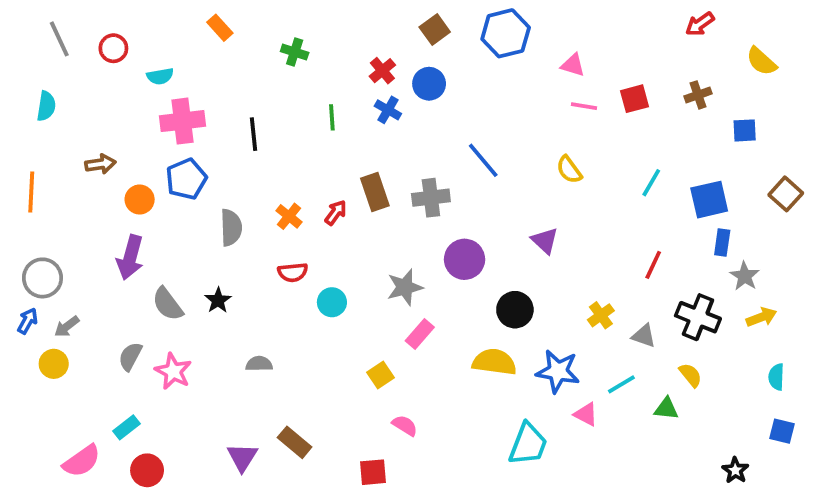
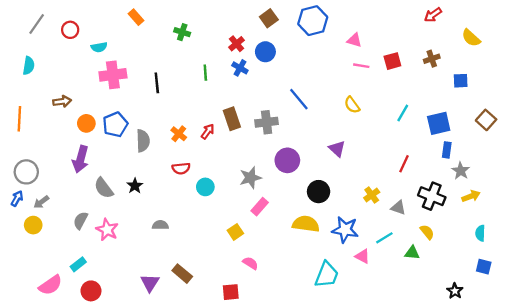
gray line: (59, 39) -> (37, 24), turned 60
blue pentagon: (186, 179) -> (115, 125), moved

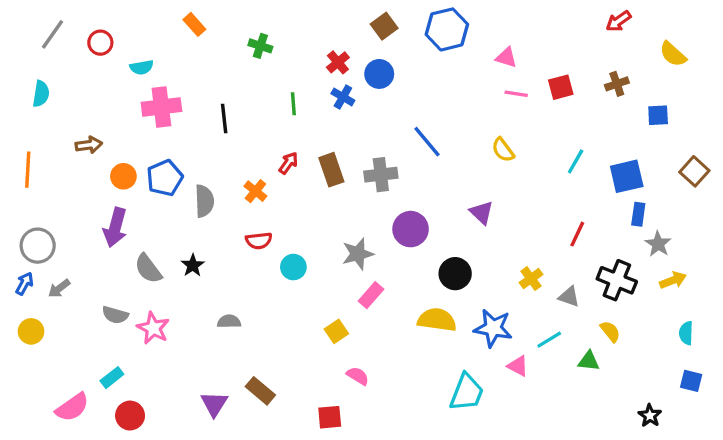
red arrow: (208, 131) -> (288, 163), moved
gray semicircle: (81, 220) -> (115, 315), turned -102
yellow circle: (33, 225) -> (31, 331), moved

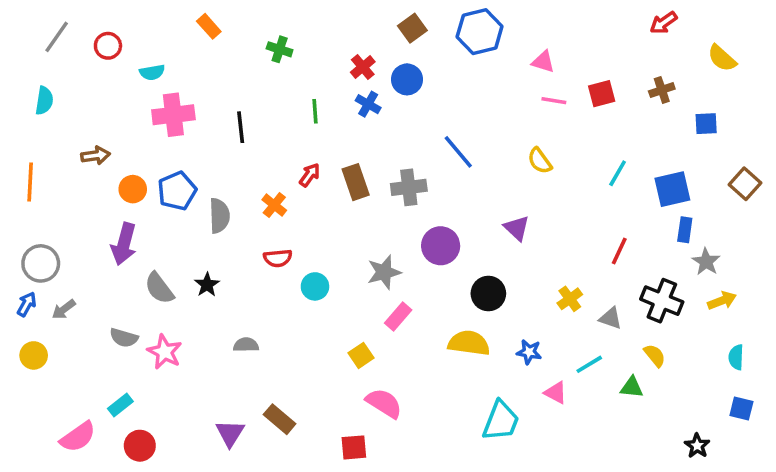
blue star: (493, 328) -> (529, 352), size x0.6
pink semicircle: (358, 376) -> (384, 403), size x1.5

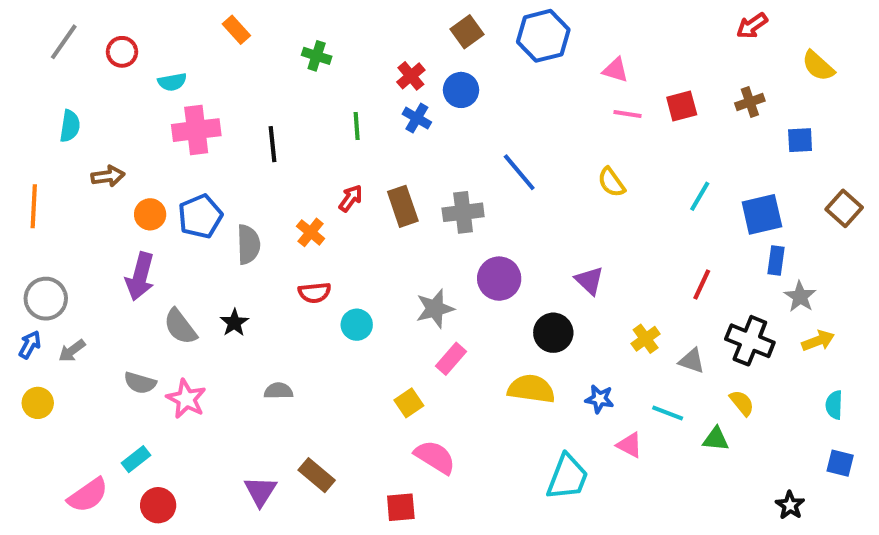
cyan semicircle: (44, 101) -> (70, 126), moved
purple triangle: (517, 228) -> (589, 281), moved
cyan line: (589, 364) -> (668, 413), turned 52

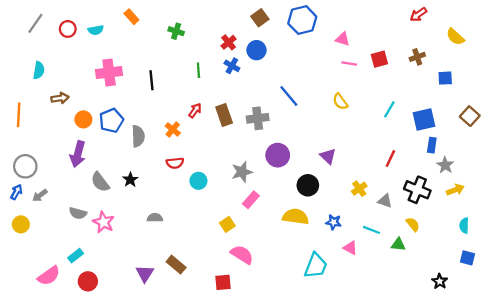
cyan semicircle: (172, 82) -> (96, 30), moved

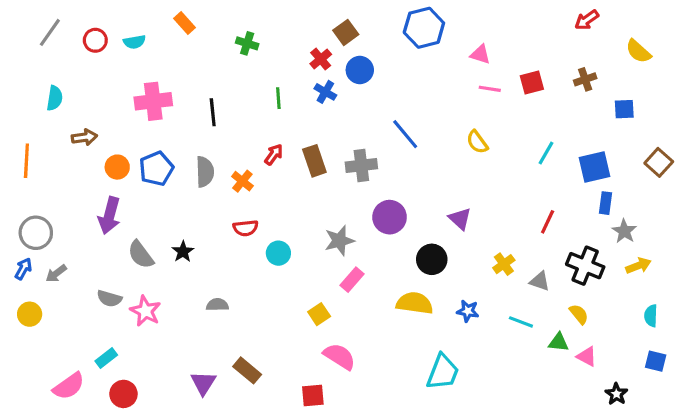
brown square: (260, 18) -> (346, 32), moved
gray semicircle: (138, 136) -> (205, 172), moved
pink triangle: (350, 248) -> (587, 356), moved

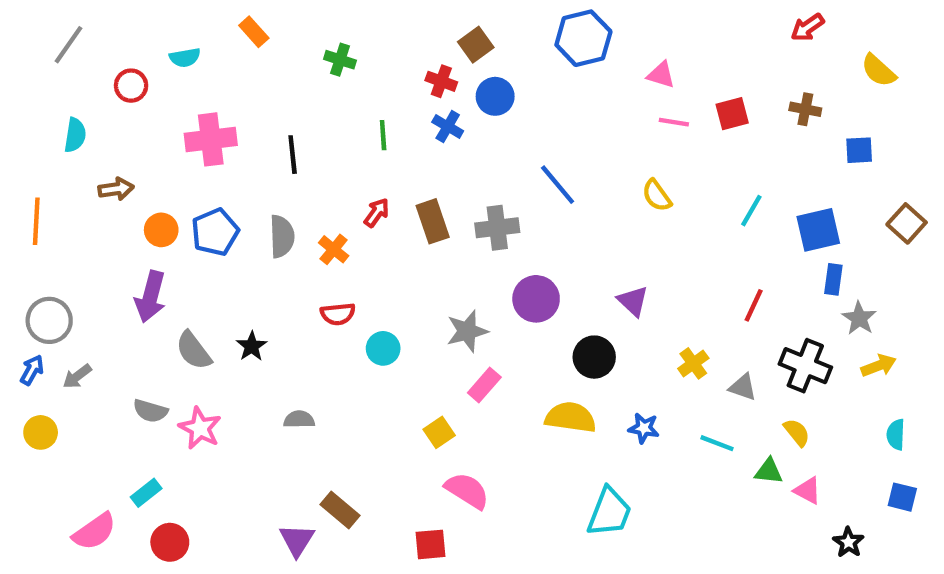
red circle: (95, 40) -> (131, 86), moved
red cross: (321, 59) -> (441, 81), turned -30
brown cross: (585, 79) -> (805, 109), turned 30
purple triangle: (203, 383) -> (297, 540), moved

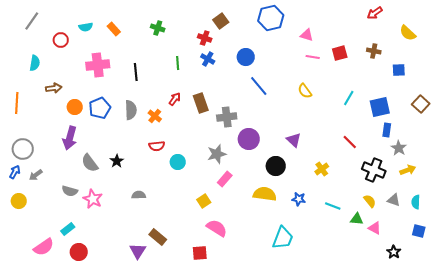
orange rectangle: (254, 32) -> (114, 29), moved
blue circle: (495, 96) -> (246, 57), moved
gray cross: (497, 228) -> (227, 117), moved
red line: (754, 305) -> (350, 142), turned -70
gray triangle: (743, 387) -> (394, 200), moved

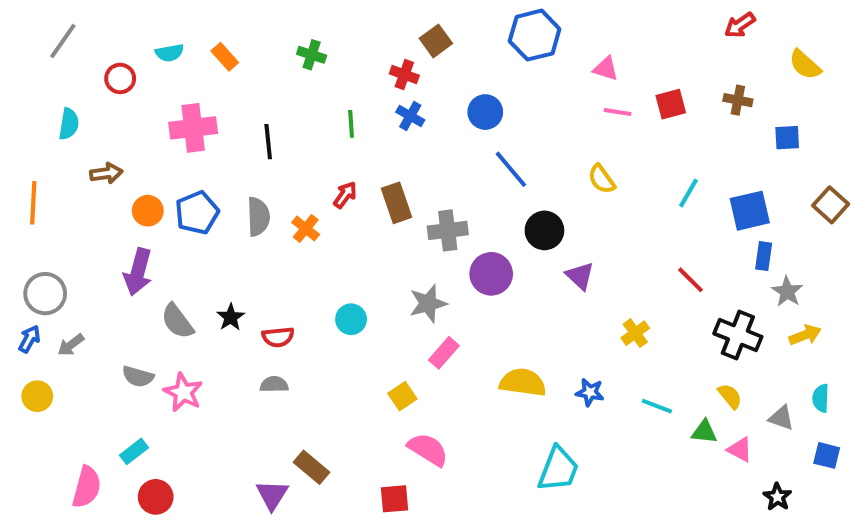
red semicircle: (157, 146) -> (278, 337), moved
black circle: (276, 166) -> (544, 230), moved
gray triangle: (394, 200) -> (781, 418), moved
pink semicircle: (44, 247) -> (87, 487), turned -40

